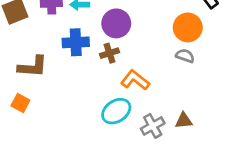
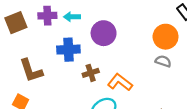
brown cross: (109, 53) -> (91, 73), moved
brown L-shape: (33, 67) -> (31, 71), turned 68

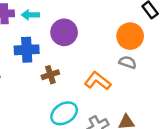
orange L-shape: (120, 82) -> (98, 81), moved

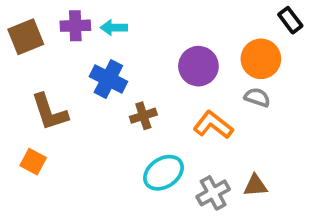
purple circle: (64, 32) -> (198, 66), moved
blue cross: (27, 50) -> (108, 79), turned 30

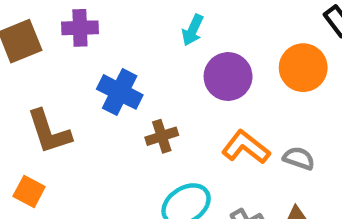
cyan arrow: (114, 28) -> (193, 30), moved, turned -65
gray semicircle: (257, 97) -> (299, 158), moved

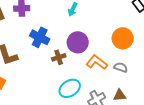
orange circle: (303, 68) -> (123, 38), moved
purple circle: (228, 76) -> (78, 42), moved

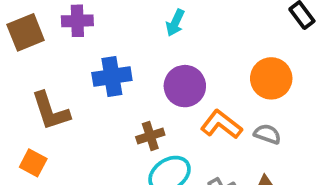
blue cross: (40, 37) -> (112, 76), turned -36
brown cross: (59, 57) -> (150, 136), moved

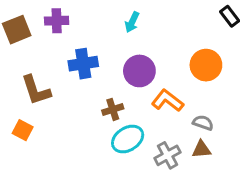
gray semicircle: (267, 134) -> (203, 123), moved

